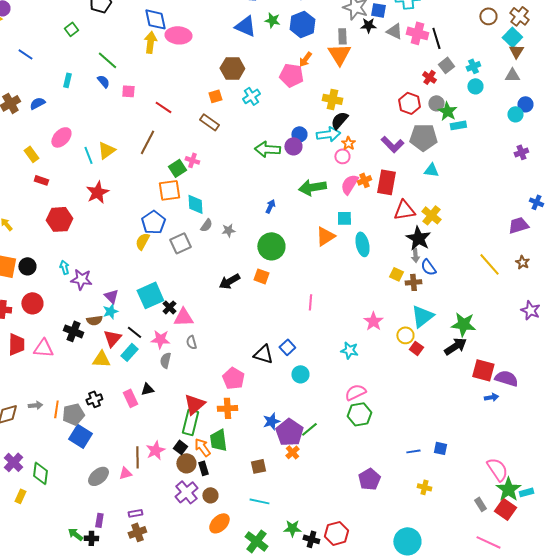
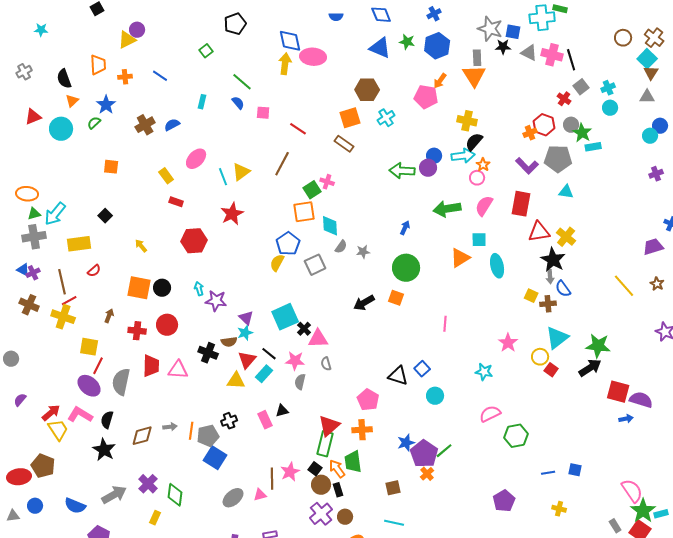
orange square: (215, 96) -> (350, 118), size x1.5
orange cross: (364, 180) -> (530, 133), moved
green hexagon: (359, 414) -> (516, 436), moved

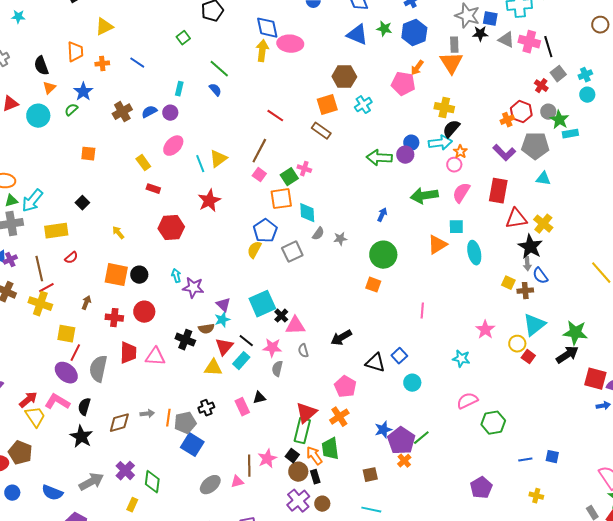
purple circle: (137, 30) -> (170, 113), moved
pink square: (263, 113) -> (259, 175), moved, turned 32
black arrow: (364, 303) -> (341, 338), moved
orange cross: (362, 430) -> (339, 417), turned -30

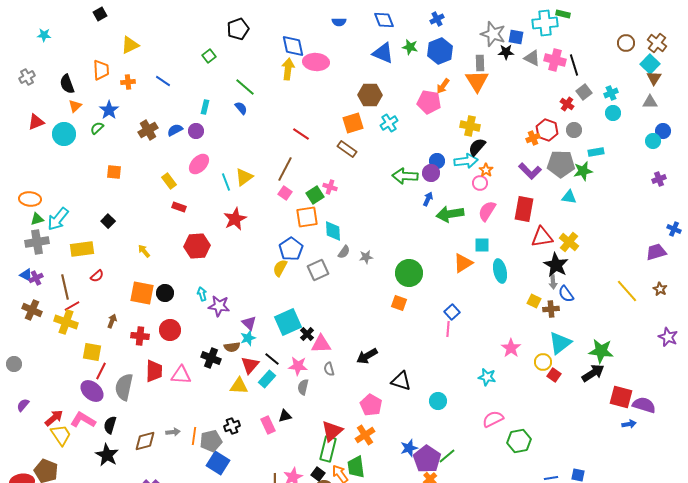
green star: (559, 120) -> (583, 171), moved, turned 30
blue arrow: (382, 215) -> (428, 199), moved
blue square: (399, 356) -> (452, 312), moved

